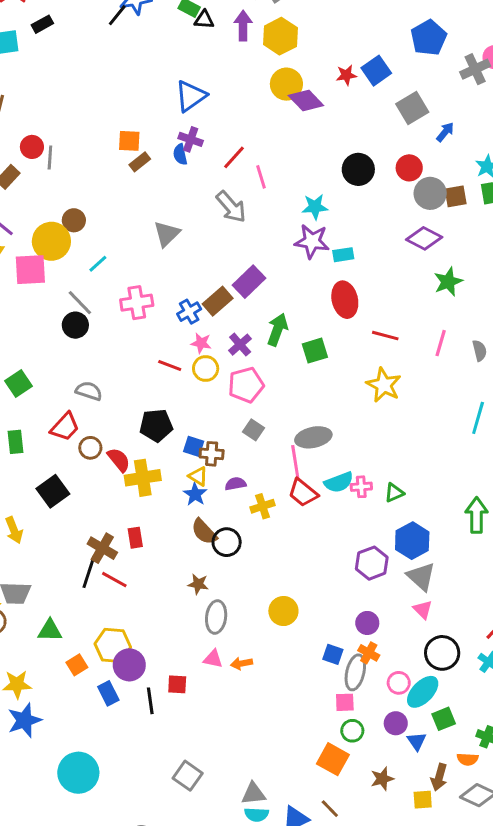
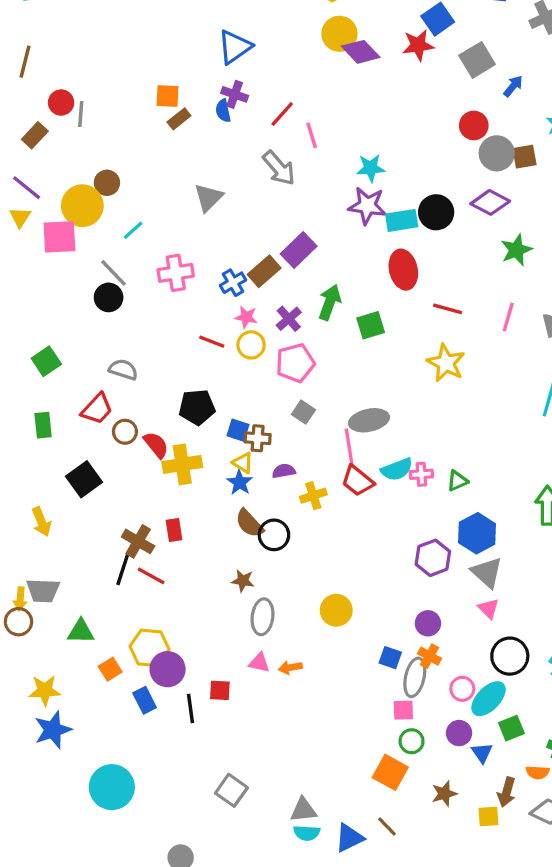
red star: (346, 75) -> (418, 45), moved, size x1.4
black circle: (358, 169) -> (436, 212), moved
cyan rectangle: (343, 255) -> (402, 220), size x1.4

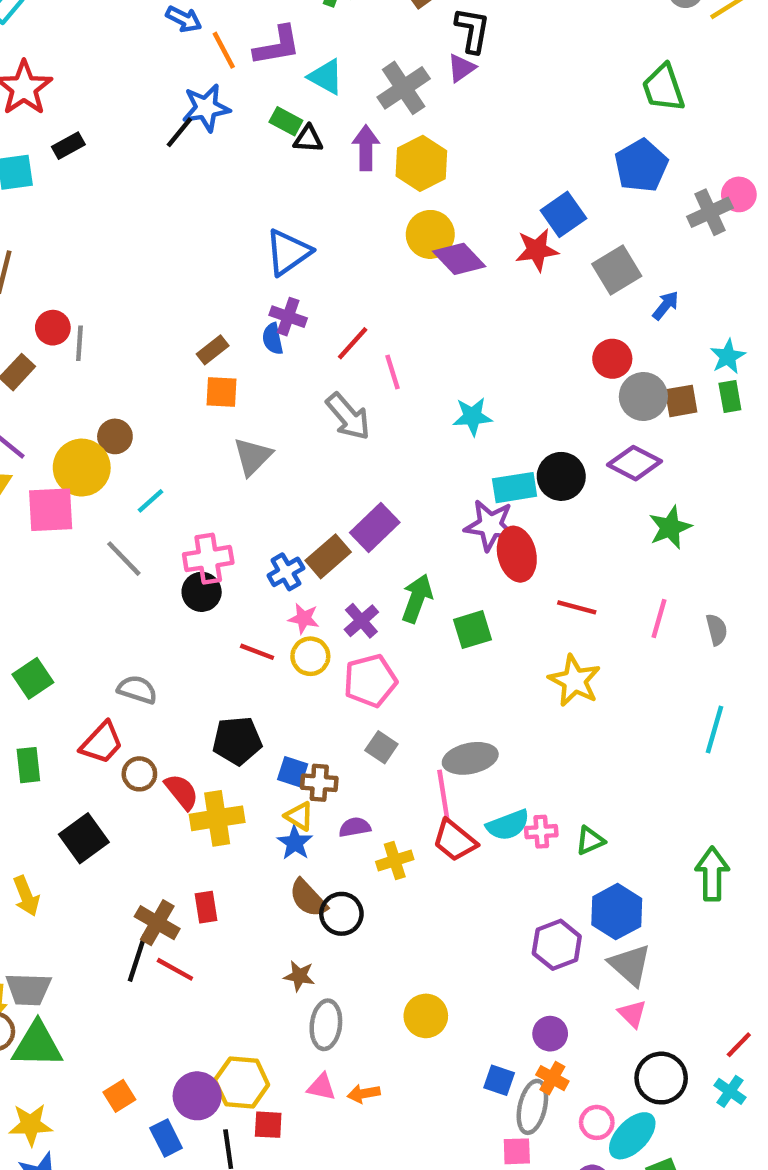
orange square: (168, 96) -> (222, 392), moved
purple star: (367, 206) -> (490, 525), moved
black circle: (109, 297) -> (202, 592), moved
green triangle: (81, 632) -> (37, 1045), moved, size x1.4
yellow hexagon: (150, 648) -> (242, 1083), moved

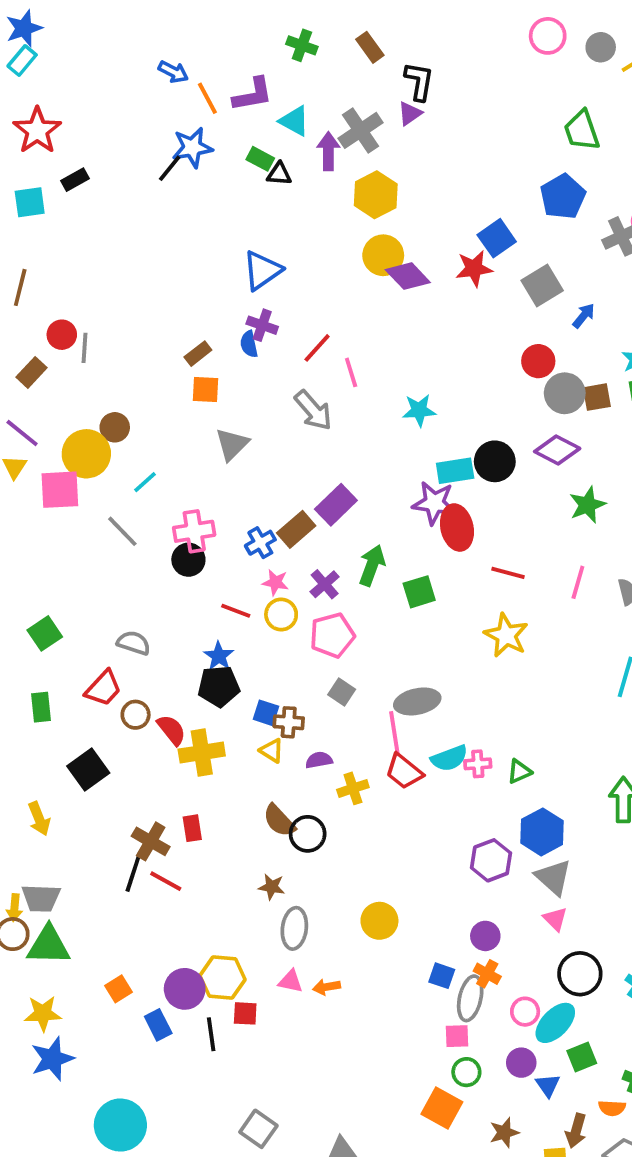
purple arrow: (366, 148) -> (328, 151), moved
blue star: (295, 843) -> (219, 656), moved

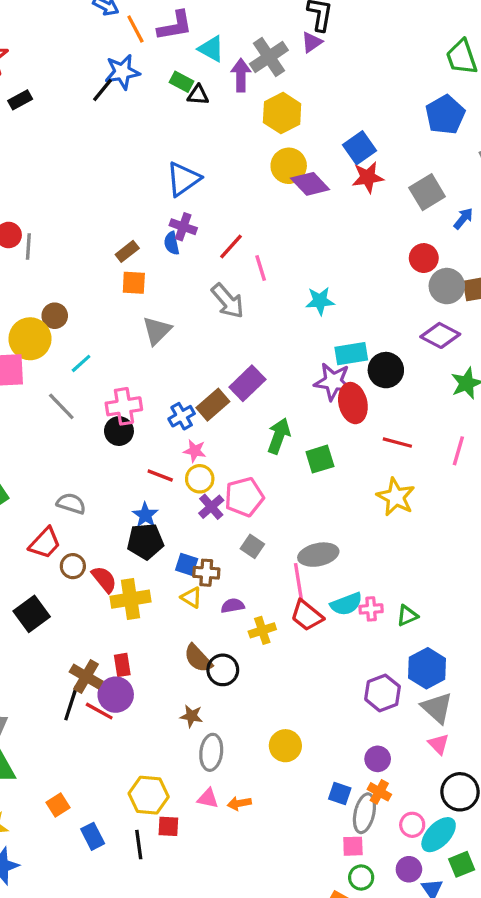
blue square: (497, 238) -> (359, 148), moved
black circle: (495, 461) -> (386, 370), moved
purple cross: (325, 584) -> (211, 507), moved
purple circle: (185, 989) -> (116, 695), moved

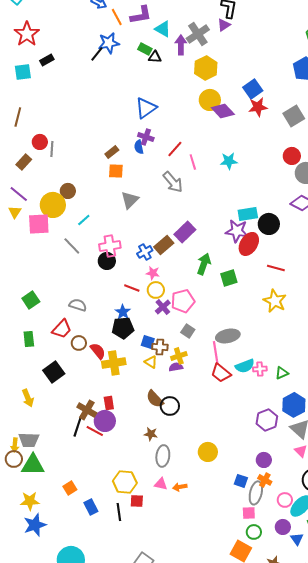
cyan star: (320, 301) -> (229, 161), moved
red ellipse: (353, 403) -> (249, 244), turned 45
yellow cross: (262, 630) -> (179, 356), moved

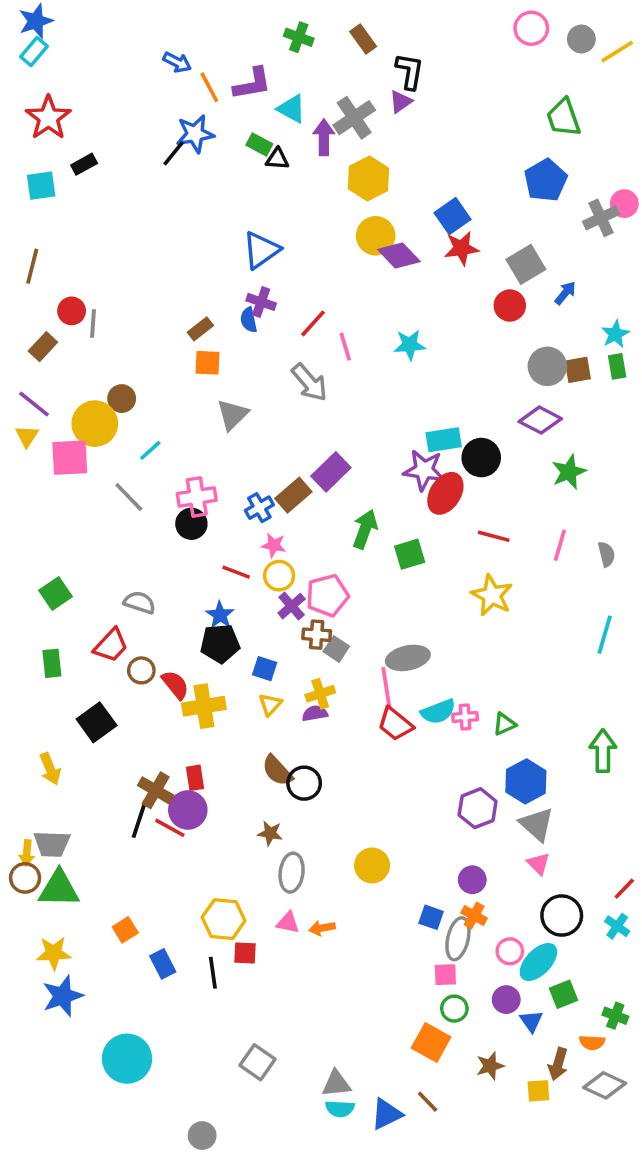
red circle: (292, 156) -> (510, 306), moved
brown cross: (160, 347) -> (317, 635), moved
yellow triangle: (151, 362) -> (270, 704), turned 40

